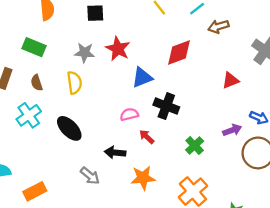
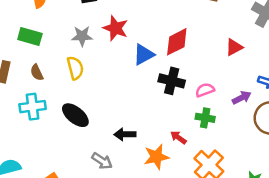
red diamond: (179, 52) -> (177, 42), moved
pink semicircle: (129, 114) -> (205, 90), moved
cyan cross: (29, 115) -> (33, 107), turned 35
red arrow: (147, 137) -> (178, 137), moved
green cross: (195, 146) -> (205, 118), turned -30

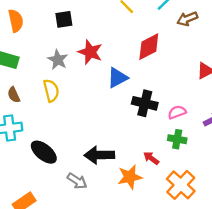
gray star: (82, 36) -> (58, 60), turned 30
red diamond: (177, 42) -> (149, 47), moved
black ellipse: (75, 115) -> (44, 152), moved
black arrow: (125, 134) -> (99, 155), size x1.4

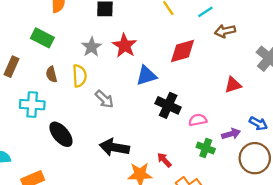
brown semicircle: (14, 95) -> (51, 74), moved
green cross: (177, 139) -> (206, 148), moved
gray arrow: (77, 181) -> (104, 99), moved

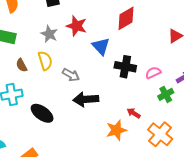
blue triangle: (146, 75) -> (101, 46), turned -42
black arrow: (114, 147) -> (86, 99), moved
green cross: (206, 148) -> (166, 94), turned -35

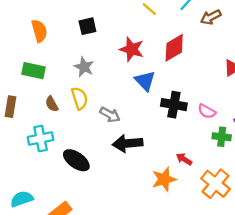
red star: (77, 26) -> (132, 49), moved
pink semicircle: (153, 73) -> (207, 111), turned -126
green cross: (166, 94) -> (222, 137), turned 35

